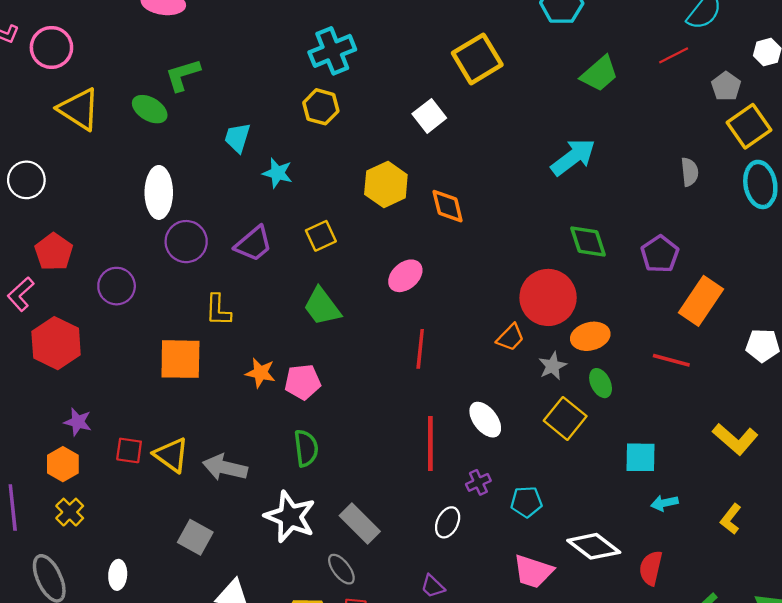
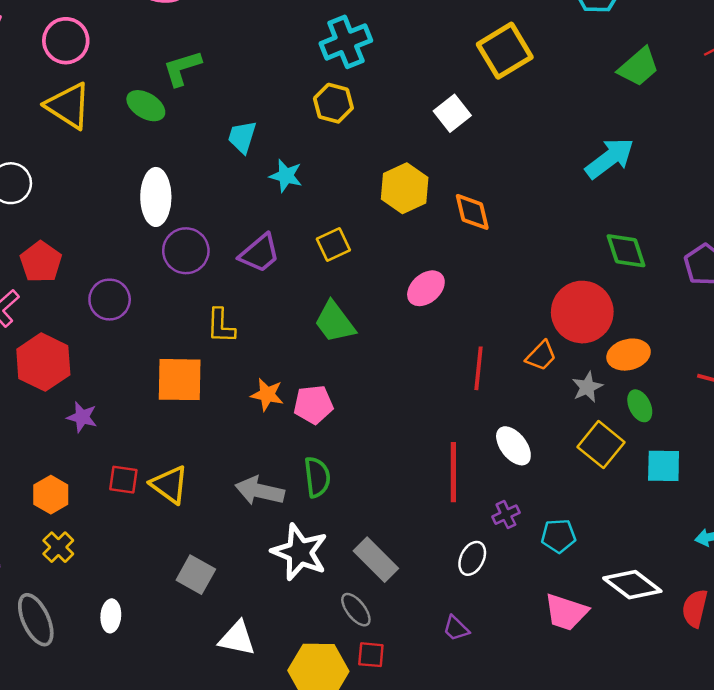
pink circle: (51, 47) -> (66, 41), moved
red line: (420, 349) -> (478, 368), moved
purple star: (78, 422) -> (82, 417), moved
cyan square: (640, 457) -> (664, 466), moved
gray arrow: (225, 468) -> (260, 491), moved

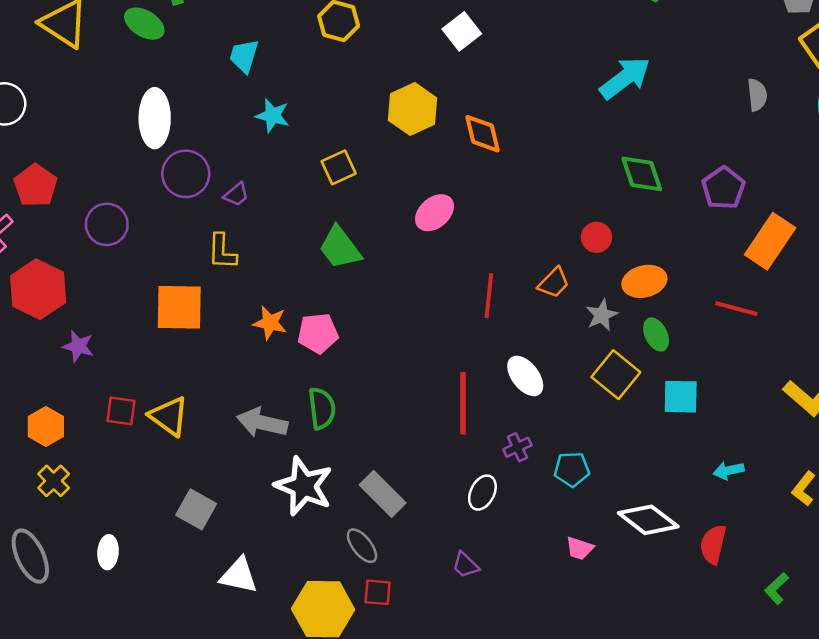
cyan star: (286, 176) -> (273, 116), moved
purple trapezoid: (260, 253) -> (236, 195), moved, size x0.6
red circle: (582, 312) -> (596, 237), size x0.5
pink trapezoid: (566, 612) -> (580, 548), size x0.6

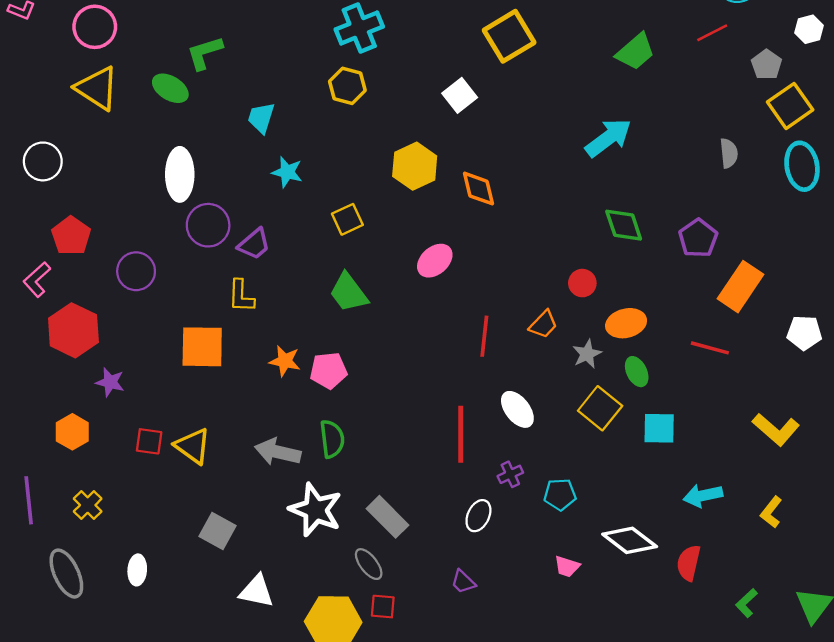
purple trapezoid: (236, 195) -> (254, 244), size x1.4
orange hexagon: (46, 426) -> (72, 432), moved
cyan arrow: (729, 471) -> (703, 496), size x1.4

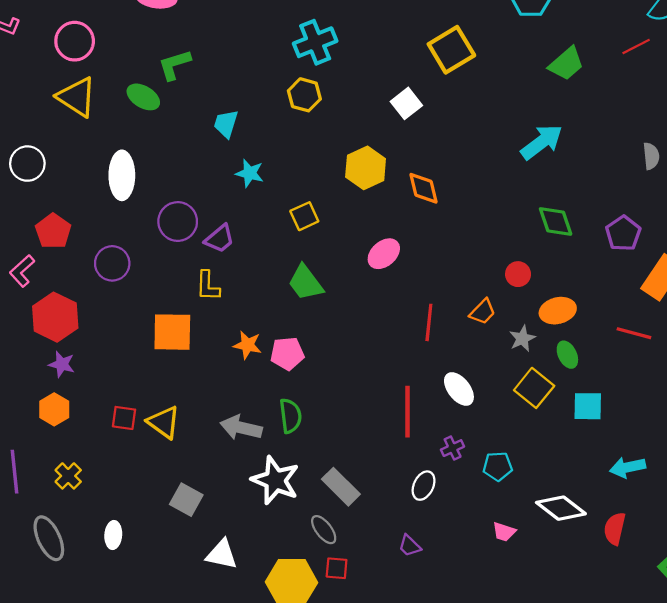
white ellipse: (180, 174) -> (122, 175), moved
purple star: (110, 382) -> (62, 364), moved

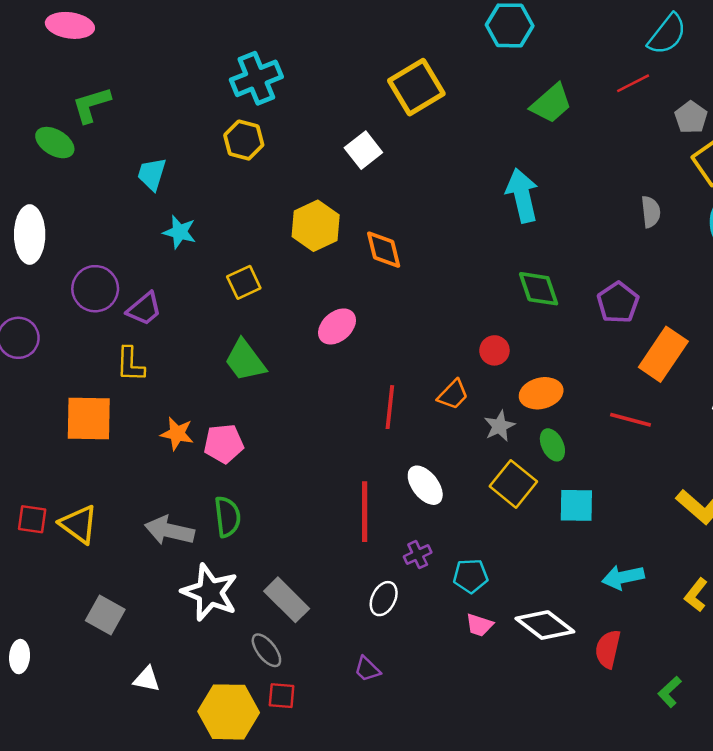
cyan arrow: (542, 142) -> (522, 195), turned -66
pink trapezoid: (504, 532) -> (479, 625), moved
white triangle: (222, 554) -> (147, 679), size x0.7

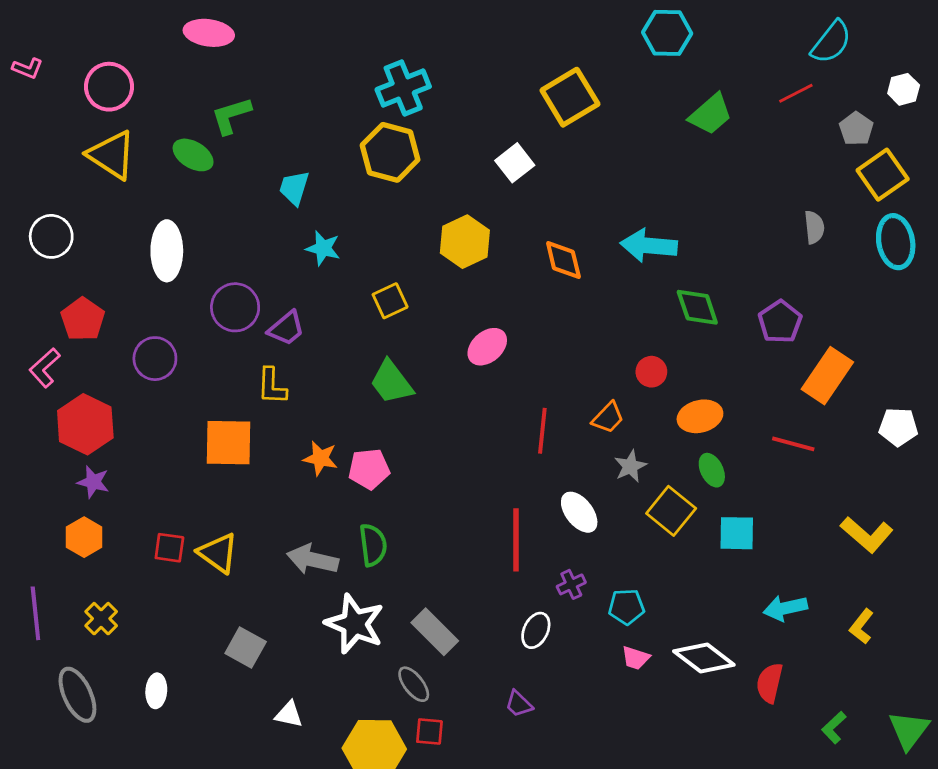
yellow hexagon: (244, 140) -> (390, 152), size x1.4
cyan arrow: (522, 195) -> (649, 246), moved, turned -72
orange diamond: (384, 250) -> (563, 260), moved
gray star: (500, 426) -> (630, 466), moved

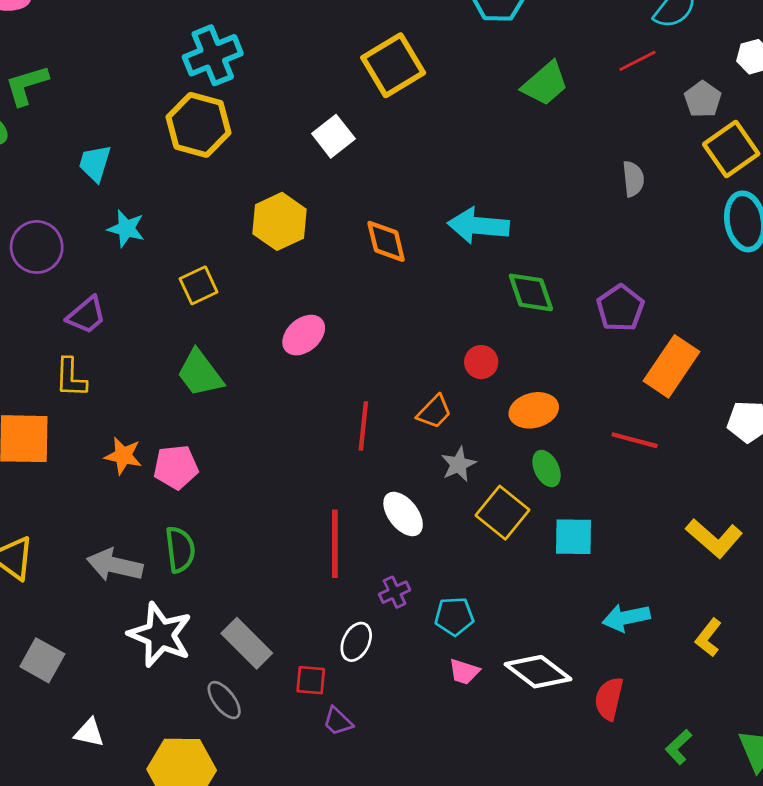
gray semicircle: (814, 227) -> (633, 179), moved
purple circle: (235, 307) -> (37, 247), moved
red square: (429, 732) -> (311, 680), moved

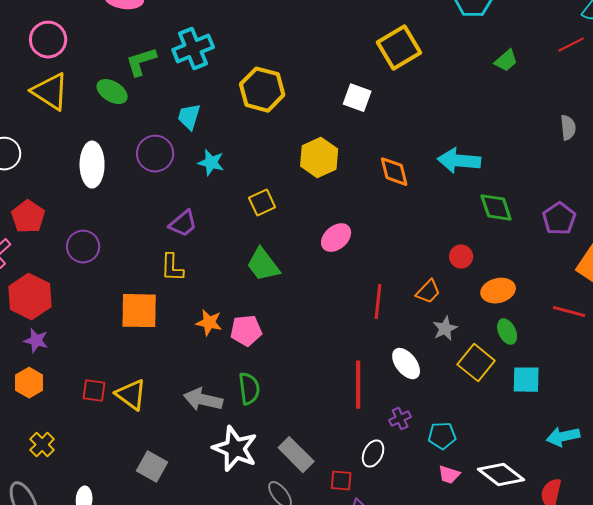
cyan cross: (213, 55) -> (193, 49), moved
green trapezoid: (545, 84) -> (506, 61), size x0.7
white square: (333, 136) -> (357, 98), turned -32
purple circle: (37, 247) -> (155, 154), moved

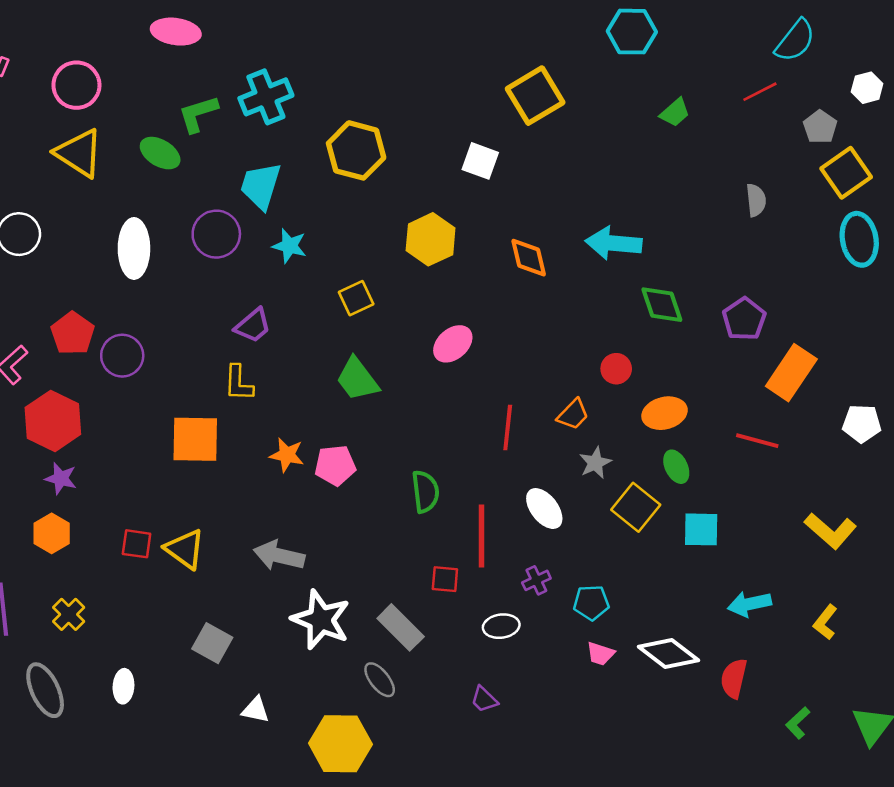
cyan trapezoid: (189, 117) -> (261, 186), size x1.4
red pentagon: (28, 217) -> (73, 333), moved
green semicircle: (249, 389) -> (425, 492), moved
white ellipse: (373, 454) -> (501, 626), turned 56
red square: (341, 481) -> (445, 579), moved

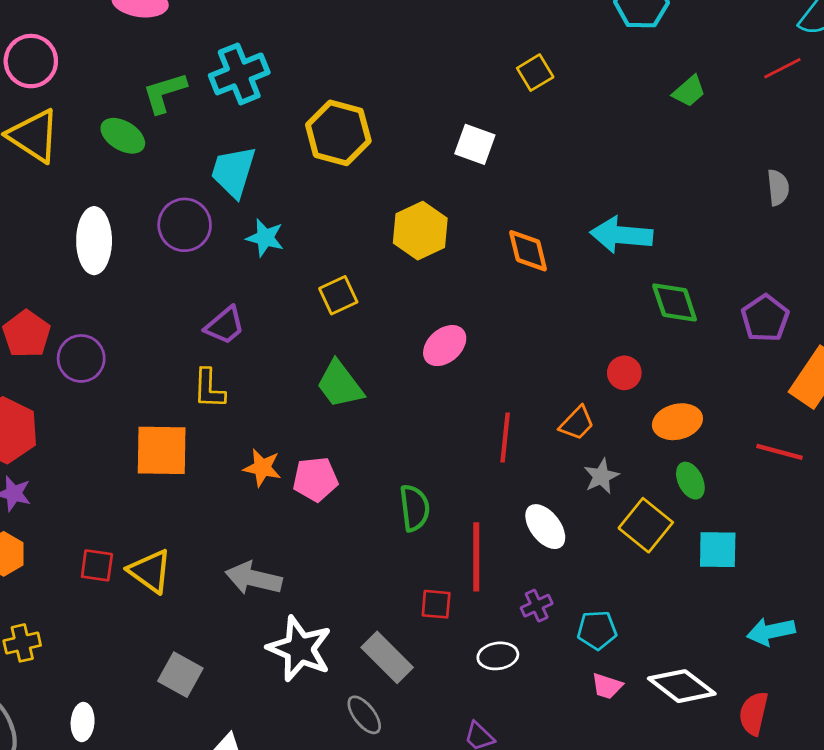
yellow square: (535, 96) -> (535, 73), size x0.6
yellow cross: (69, 614) -> (22, 643), turned 32

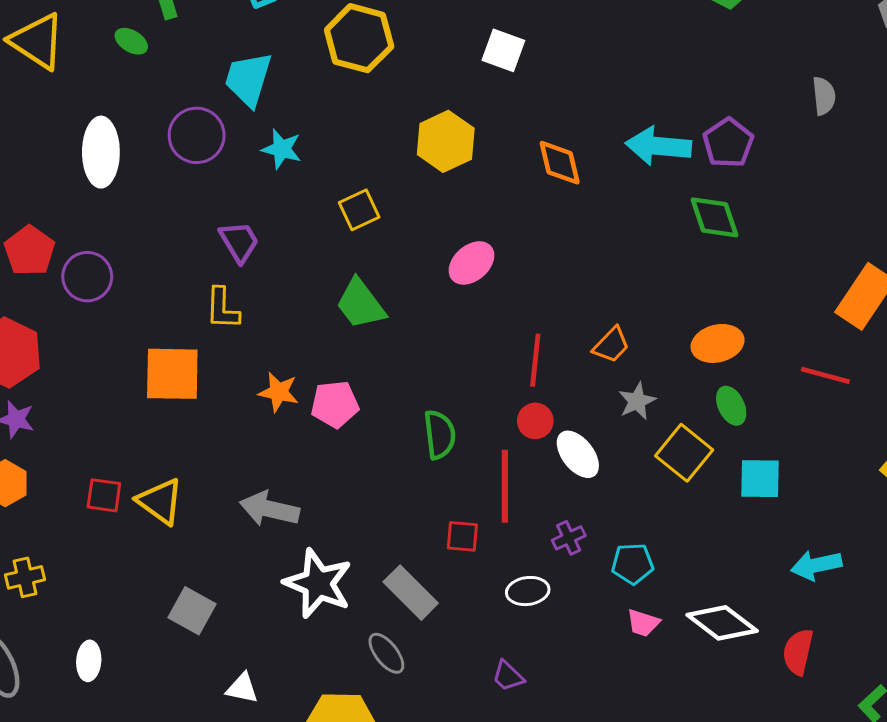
green ellipse: (123, 136) -> (131, 41), size x0.7
purple pentagon: (765, 318) -> (728, 143), moved
purple trapezoid: (225, 325) -> (239, 242), turned -81
red circle: (624, 373) -> (535, 421), moved

